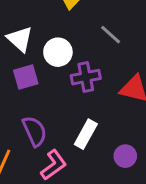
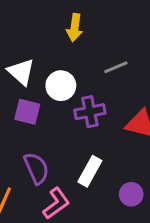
gray line: (111, 35) -> (116, 67), turned -65
purple square: (26, 77) -> (27, 112), turned 30

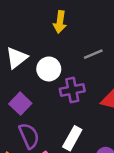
white triangle: (21, 72) -> (17, 58), turned 40
purple square: (27, 112) -> (20, 104), moved, turned 30

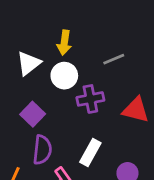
yellow arrow: (60, 22) -> (64, 43), moved
purple semicircle: (29, 136) -> (42, 150), turned 30

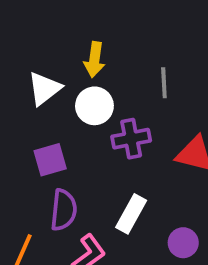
gray line: (114, 59) -> (164, 83), turned -70
purple square: (33, 114) -> (50, 160), turned 30

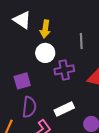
white triangle: (44, 88) -> (22, 20), moved, turned -48
white rectangle: (131, 214) -> (64, 109), turned 36

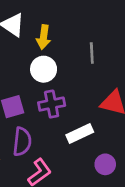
purple cross: (64, 70) -> (52, 104), moved
white rectangle: (64, 109) -> (80, 134), moved

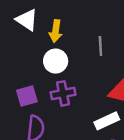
white rectangle: (80, 134) -> (107, 121), moved

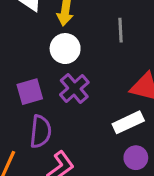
purple cross: (63, 93) -> (74, 89), turned -30

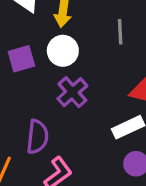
purple square: (30, 92) -> (21, 59), moved

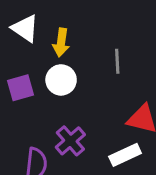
purple cross: (72, 92) -> (70, 141), moved

